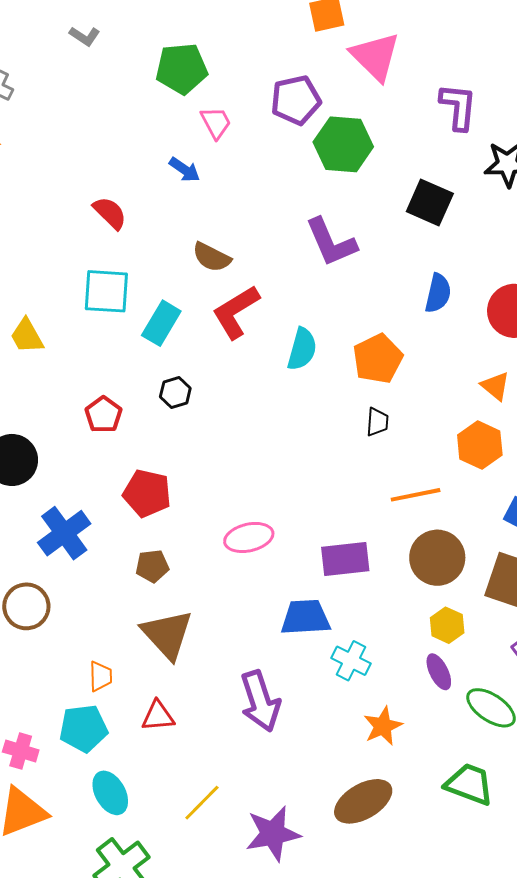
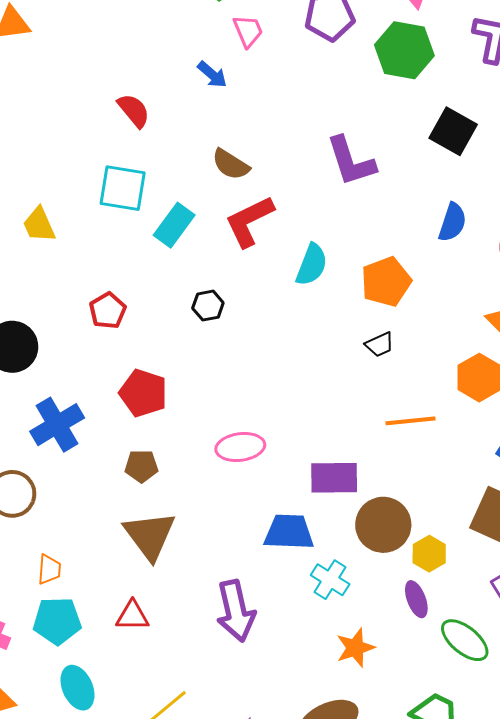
green hexagon: (343, 144) -> (404, 50), moved
black hexagon: (175, 392) -> (208, 306), moved
black trapezoid: (377, 422) -> (380, 344), turned 56
brown circle: (437, 558) -> (383, 525), moved
orange trapezoid: (101, 676) -> (49, 569), moved

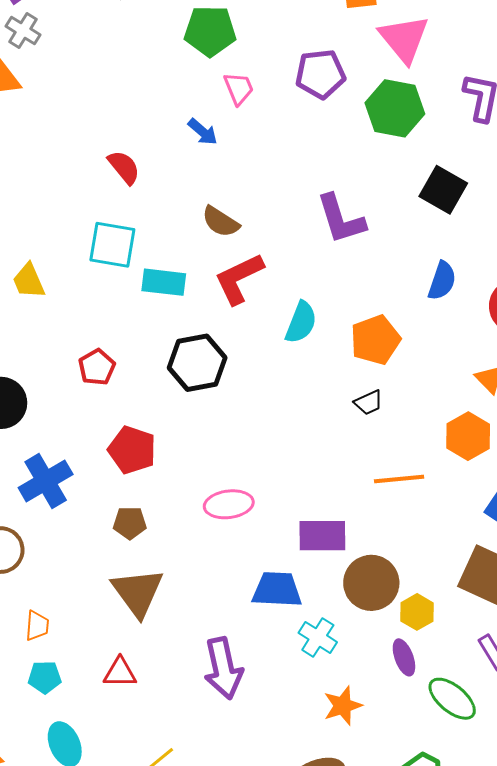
cyan rectangle: (174, 225) -> (164, 282), turned 60
black hexagon: (208, 306) -> (197, 363), size x1.8
cyan pentagon: (57, 621) -> (45, 677), size x0.7

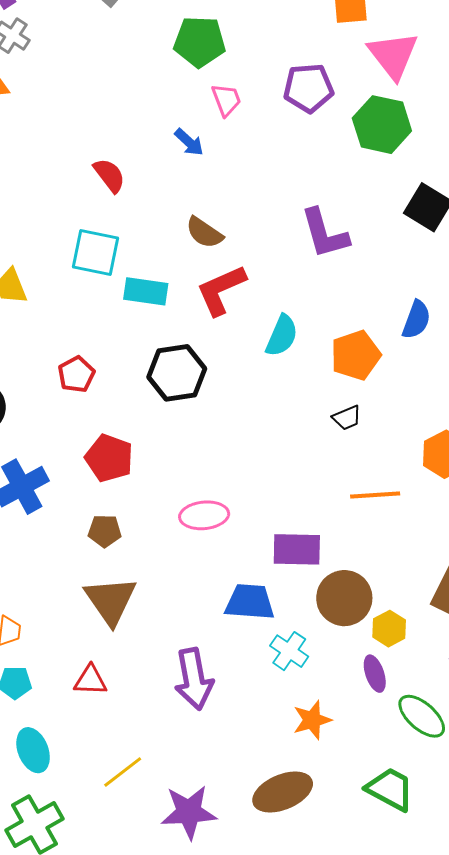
blue semicircle: (442, 281) -> (416, 320), moved

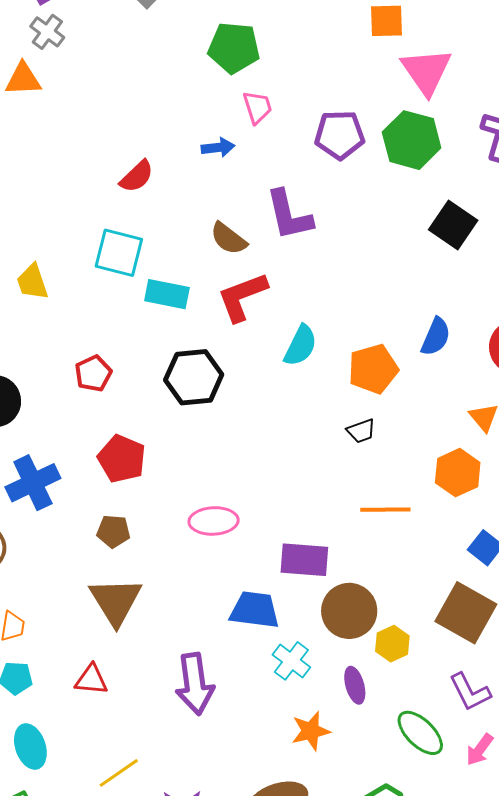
purple pentagon: (308, 88) -> (340, 135), moved
blue arrow: (189, 142) -> (218, 147), turned -52
red semicircle: (109, 175) -> (137, 176), turned 81
purple L-shape: (325, 234) -> (289, 215), moved
purple ellipse: (375, 674) -> (355, 685), moved

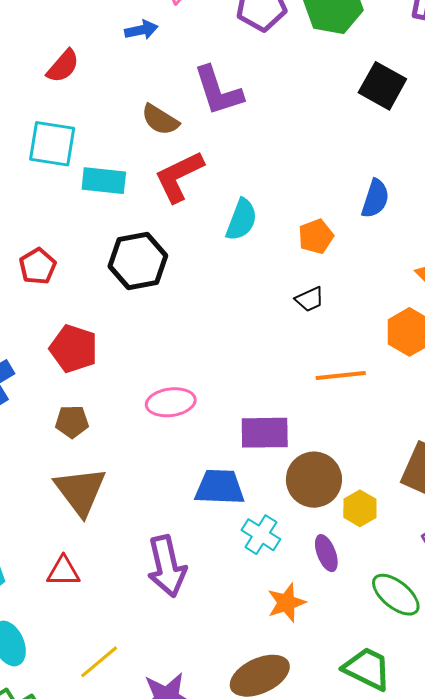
orange pentagon: (373, 369) -> (316, 236), size x0.7

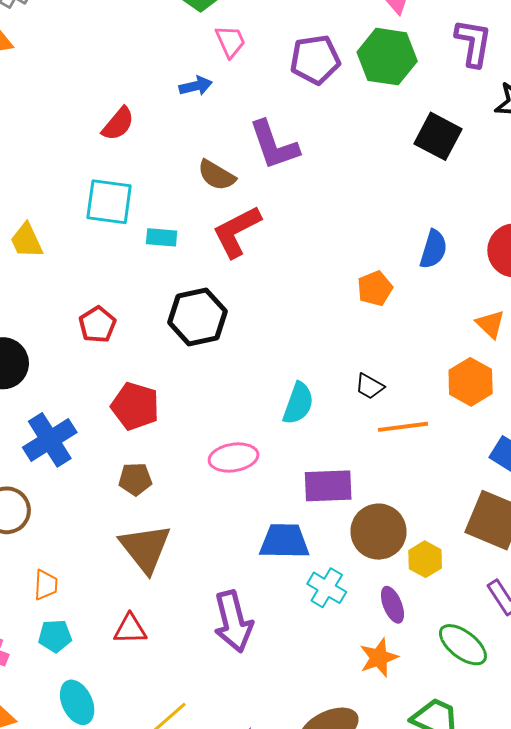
cyan rectangle: (104, 181) -> (162, 237), size x0.7
cyan semicircle: (241, 220) -> (298, 403), moved
black trapezoid: (310, 299) -> (370, 386), moved, turned 56
orange star: (286, 603) -> (379, 658), moved

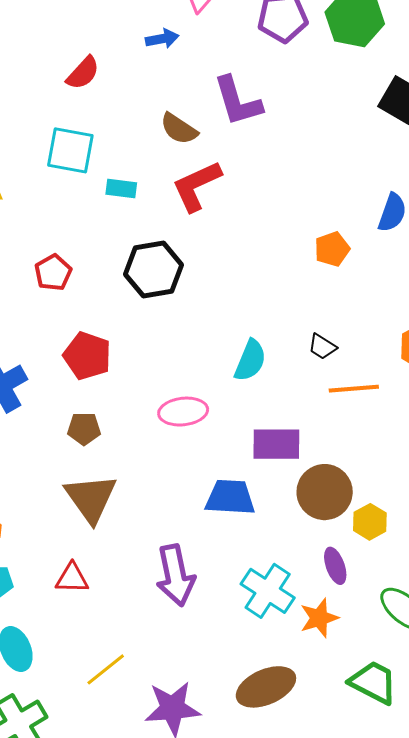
cyan cross: (327, 588) -> (268, 591), moved, size x1.4

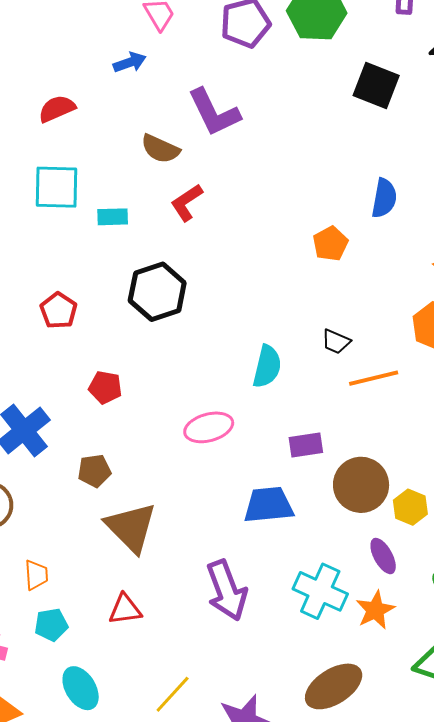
red semicircle: (83, 73) -> (57, 109), turned -147
red L-shape: (197, 186) -> (187, 202), size x0.7
red pentagon: (87, 356) -> (105, 387), size x0.7
brown pentagon: (84, 429) -> (94, 471), moved
purple rectangle: (276, 444) -> (306, 445), size x0.7

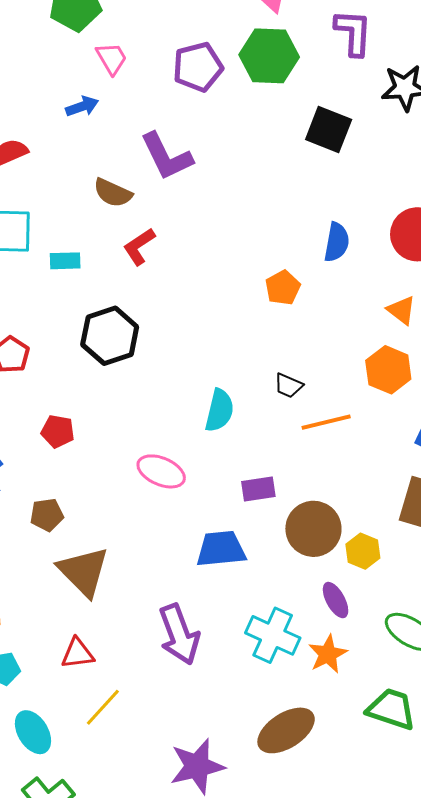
pink ellipse: (209, 427) -> (161, 471), turned 39
yellow line: (173, 694) -> (103, 707), moved

